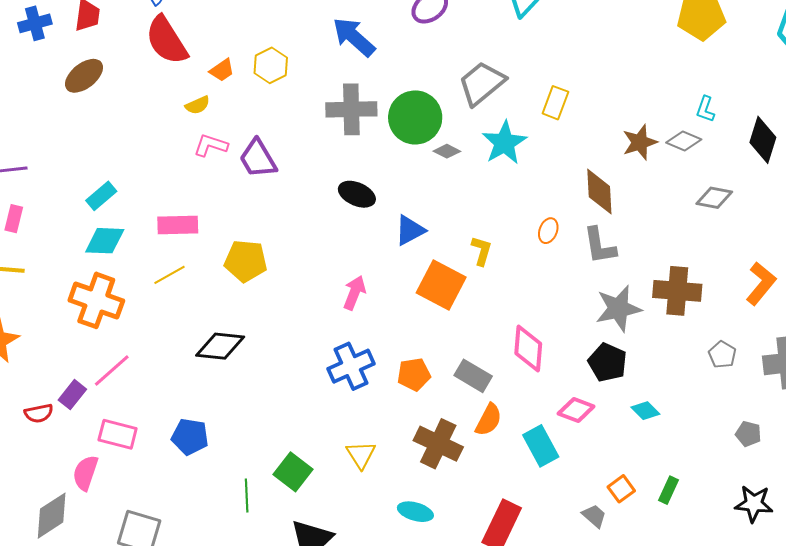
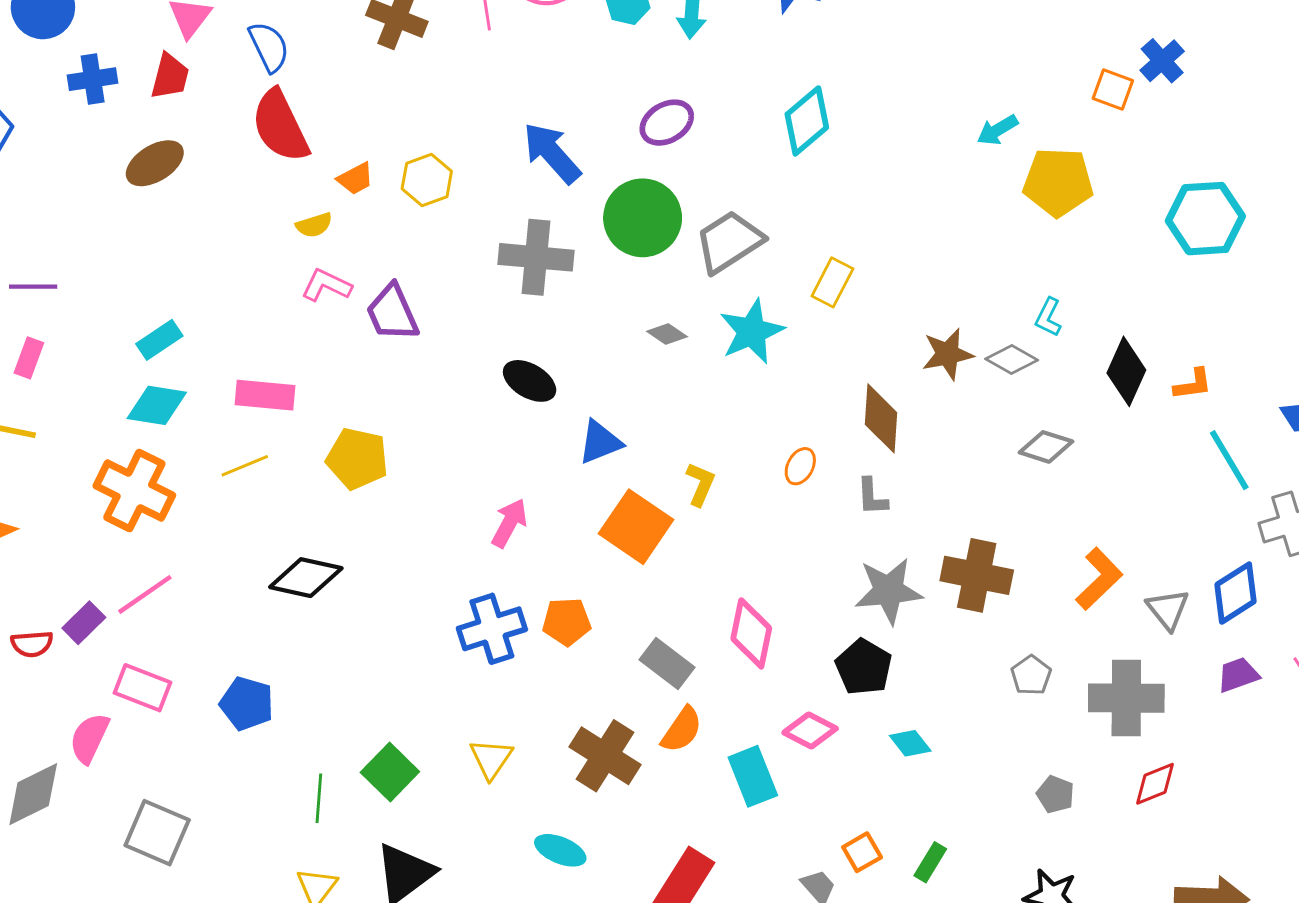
green circle: (415, 117) -> (643, 218), moved
gray L-shape: (600, 246) -> (872, 497), size x0.7
orange pentagon: (414, 374) -> (567, 622), moved

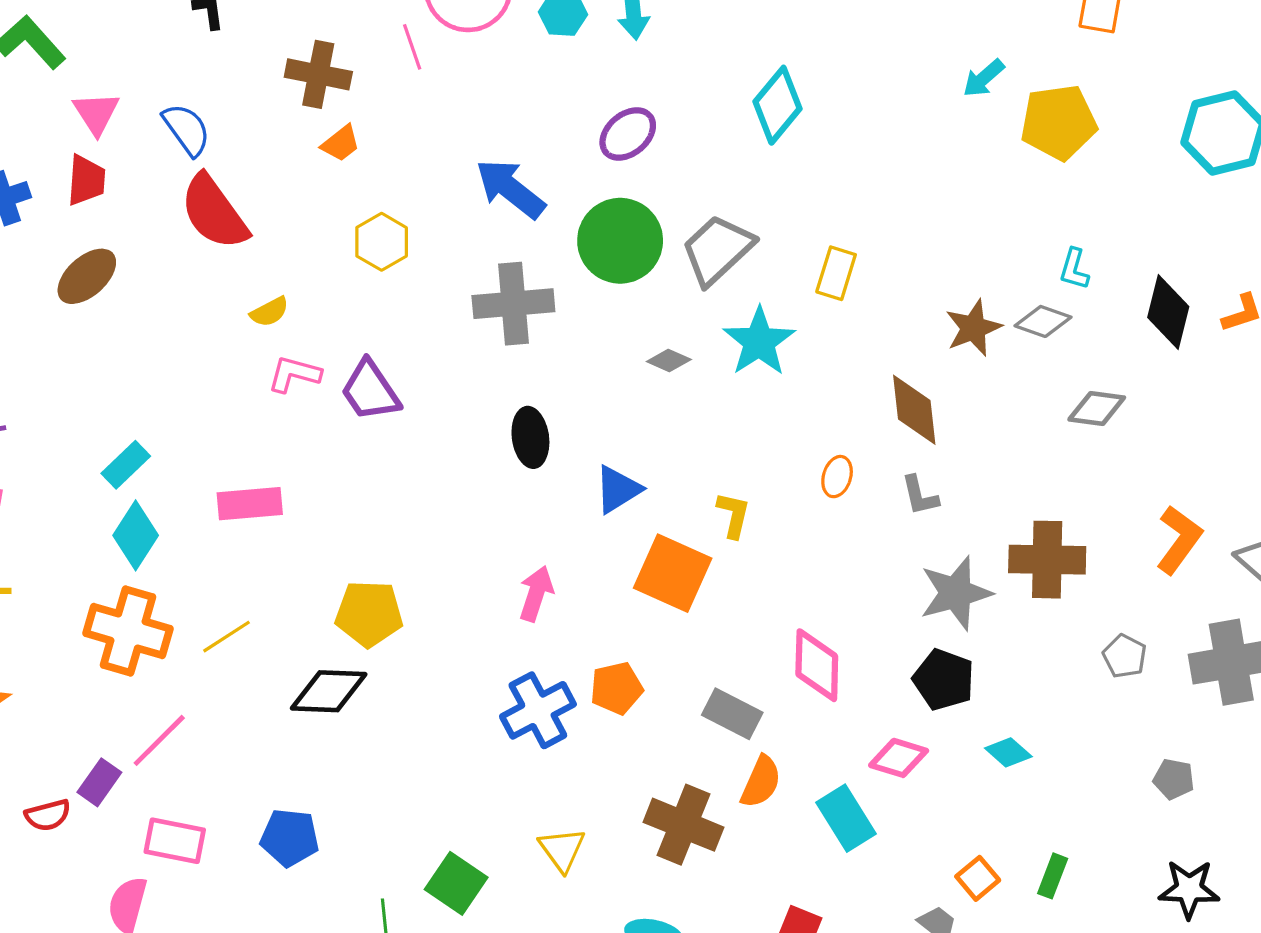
orange trapezoid: (355, 179) -> (341, 143), moved
black ellipse: (530, 381) -> (530, 437), turned 62
cyan diamond: (157, 405) -> (136, 535), turned -56
yellow pentagon: (357, 459) -> (369, 614), moved
yellow line: (245, 466) -> (227, 637), moved

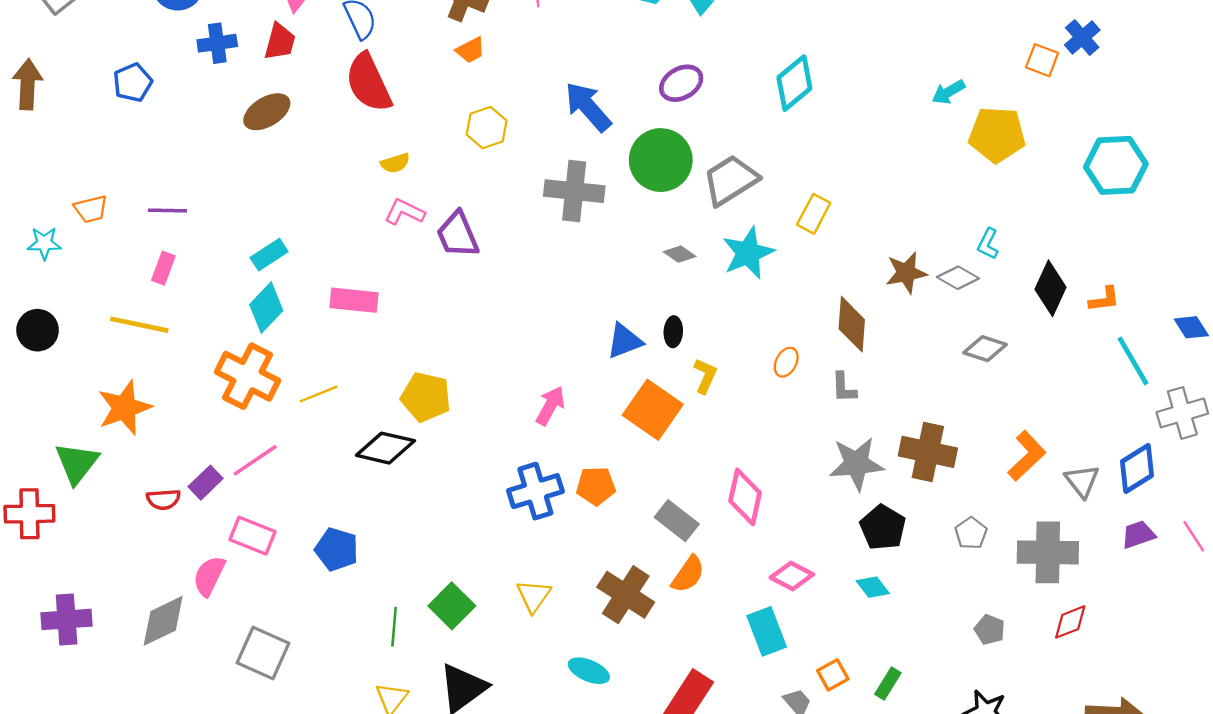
black ellipse: (530, 437) -> (673, 332), moved, size x0.7
black pentagon: (944, 680) -> (883, 528), moved
cyan rectangle: (846, 818) -> (767, 631), moved

